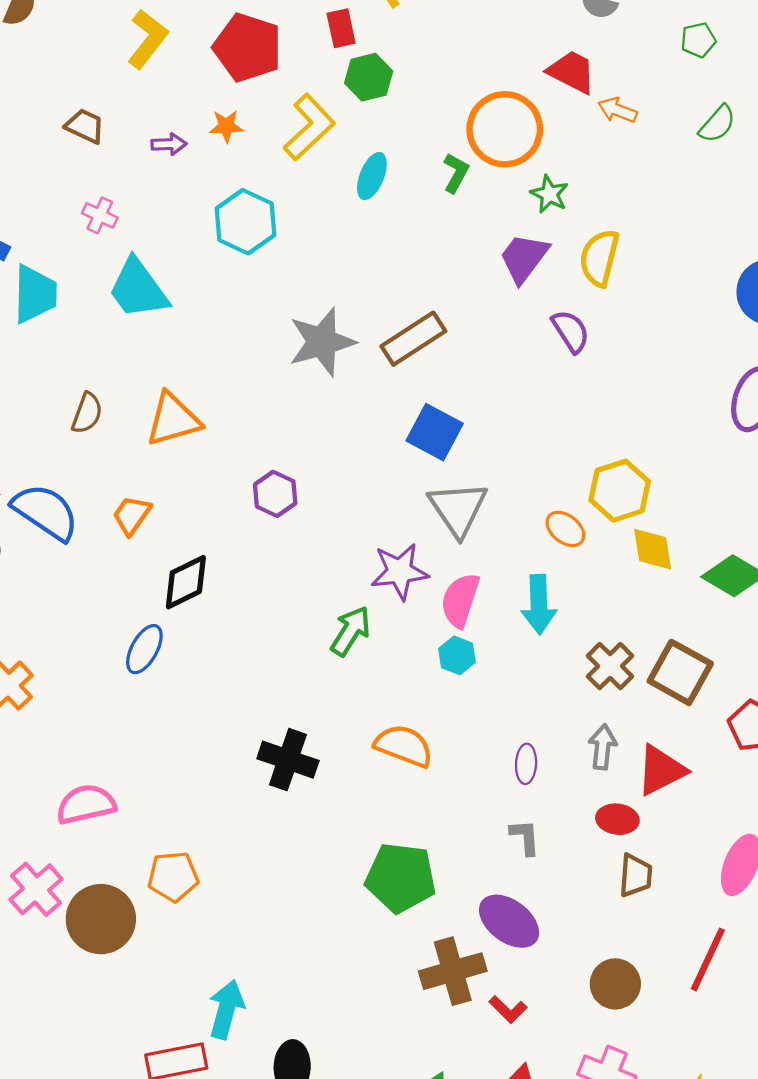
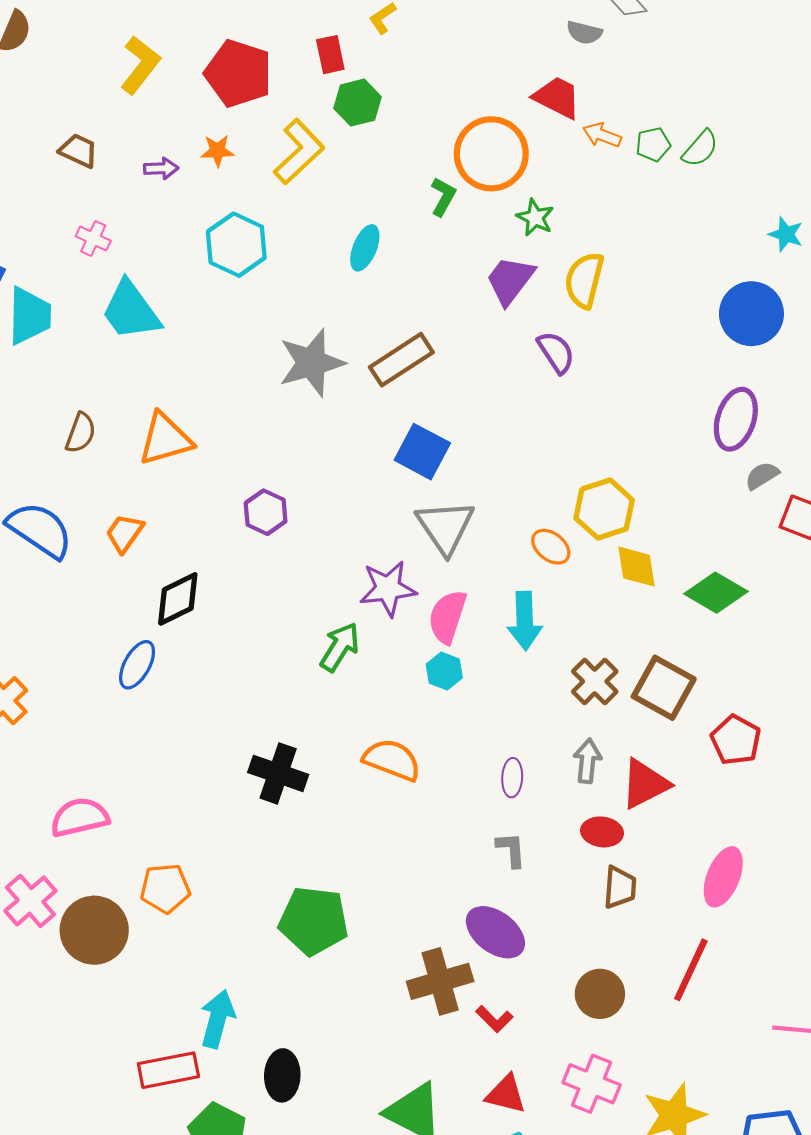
green pentagon: (698, 40) -> (653, 144), moved
cyan ellipse: (372, 176) -> (365, 248), moved
green pentagon: (401, 878) -> (314, 921), moved

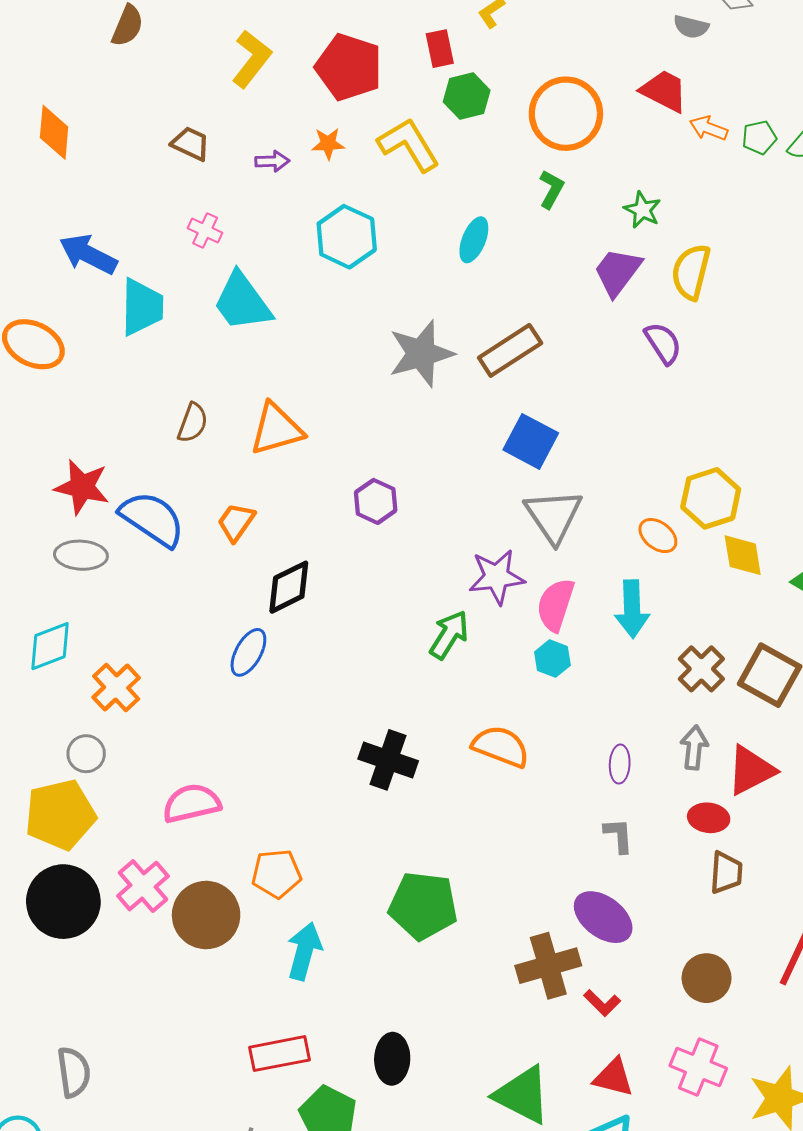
yellow L-shape: (299, 152) -> (409, 145), turned -78
orange circle: (491, 154) -> (566, 114), moved
cyan arrow: (218, 1019) -> (304, 951), moved

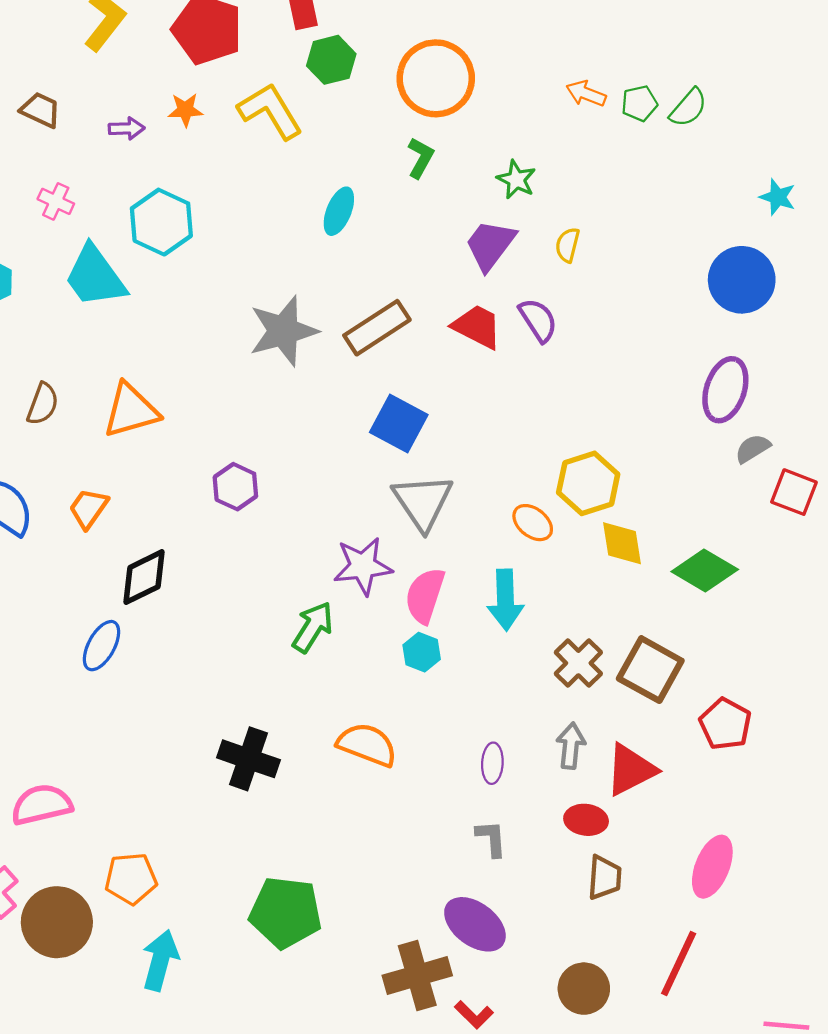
red trapezoid: (664, 91) -> (477, 327), moved
cyan hexagon: (347, 237) -> (161, 222), moved
yellow semicircle: (691, 272) -> (568, 245), size x0.6

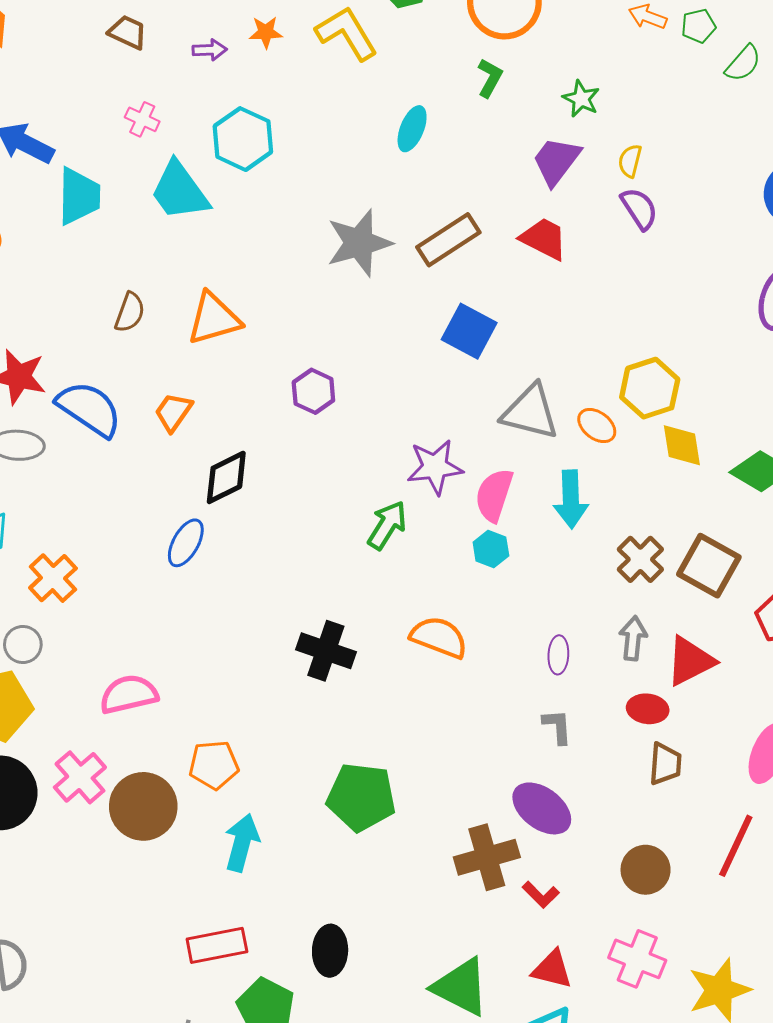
green semicircle: (688, 108) -> (743, 63), moved
purple semicircle: (538, 320) -> (639, 209), moved
gray triangle: (423, 502) -> (530, 412), moved, turned -42

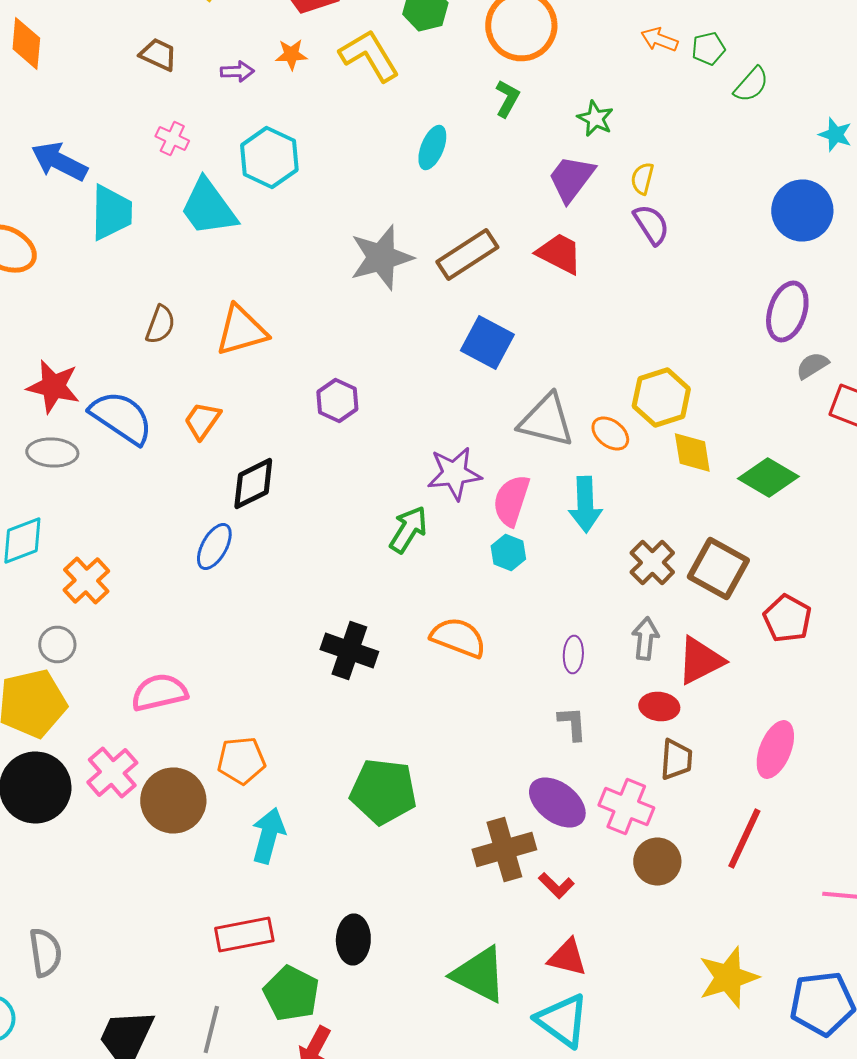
pink cross: (637, 959) -> (626, 806), moved

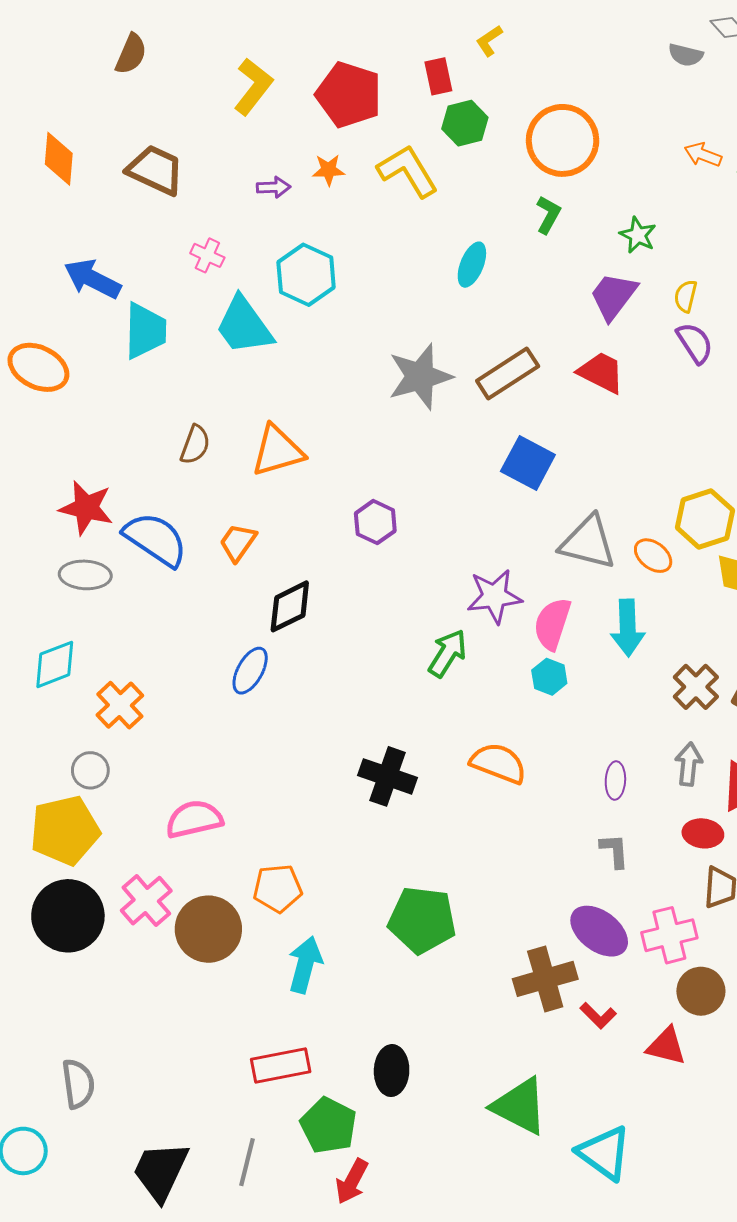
brown trapezoid: (158, 54) -> (155, 170), moved, size x1.5
pink cross: (626, 806) -> (669, 935), turned -36
red triangle: (567, 958) -> (666, 1046), moved

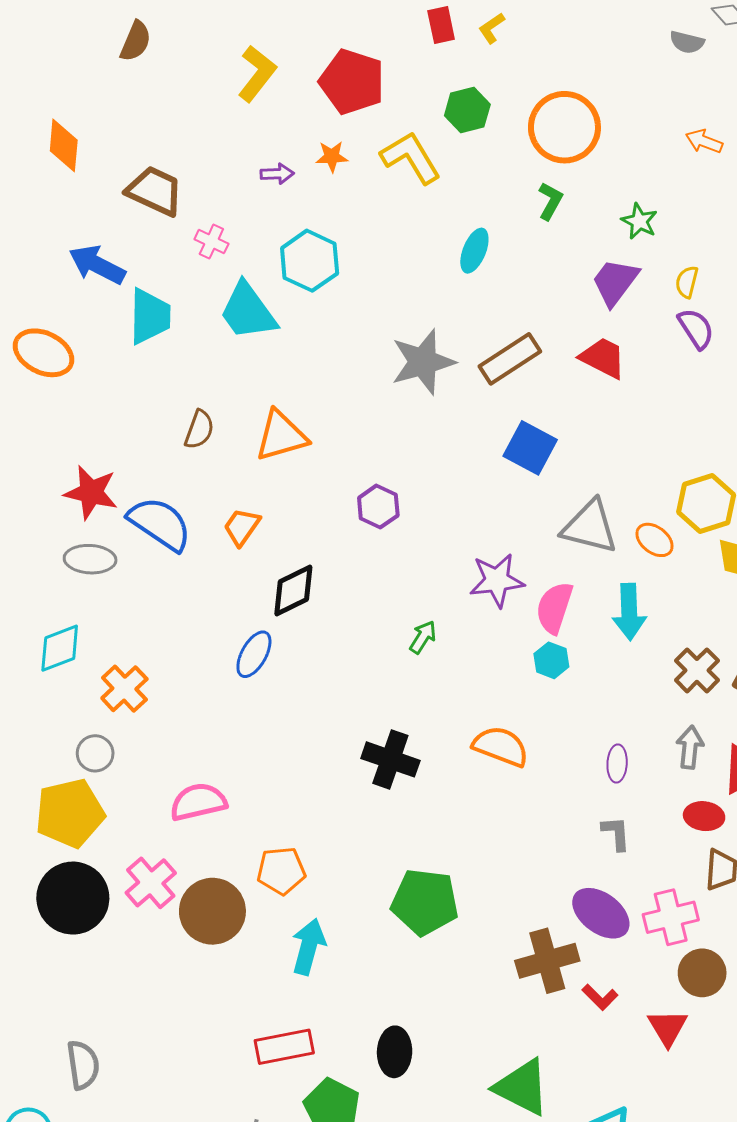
red rectangle: (438, 76) -> (441, 25), moved
brown trapezoid: (155, 170) -> (155, 191), moved
green arrow: (448, 653) -> (423, 637), moved, size x0.7
red triangle: (666, 1046) -> (668, 1028), turned 45

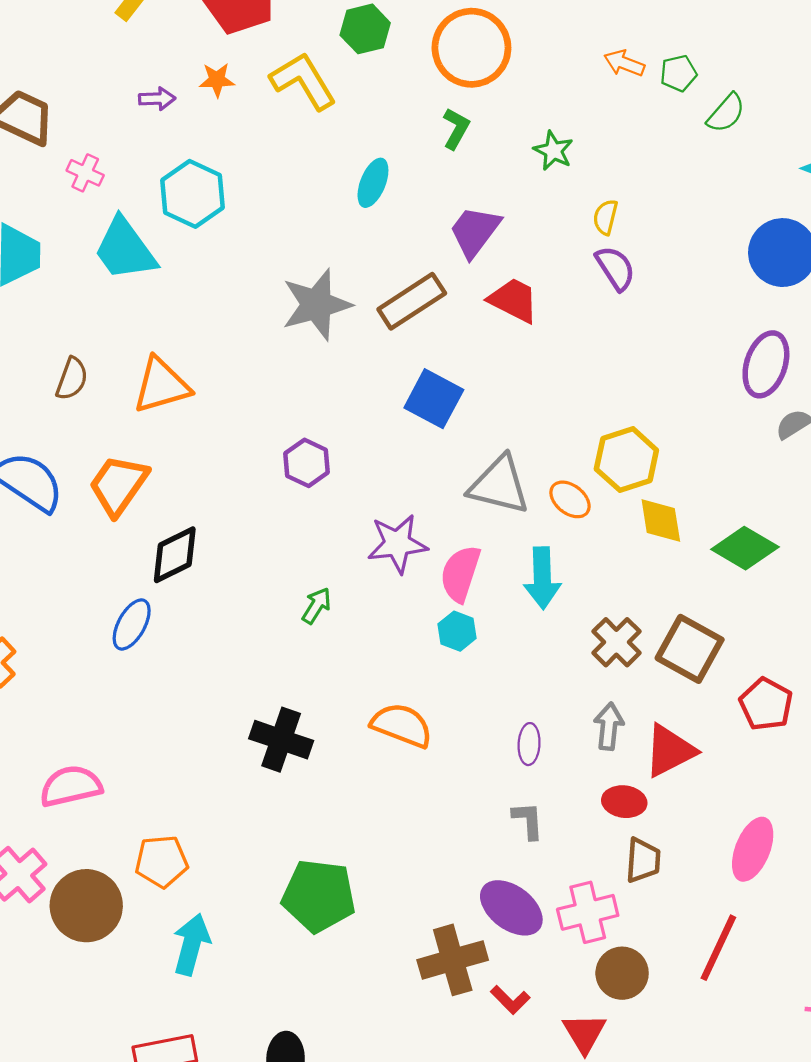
purple trapezoid: (615, 282) -> (475, 232), moved
purple hexagon: (378, 507) -> (307, 463), moved
orange trapezoid: (242, 527) -> (118, 485), size x1.5

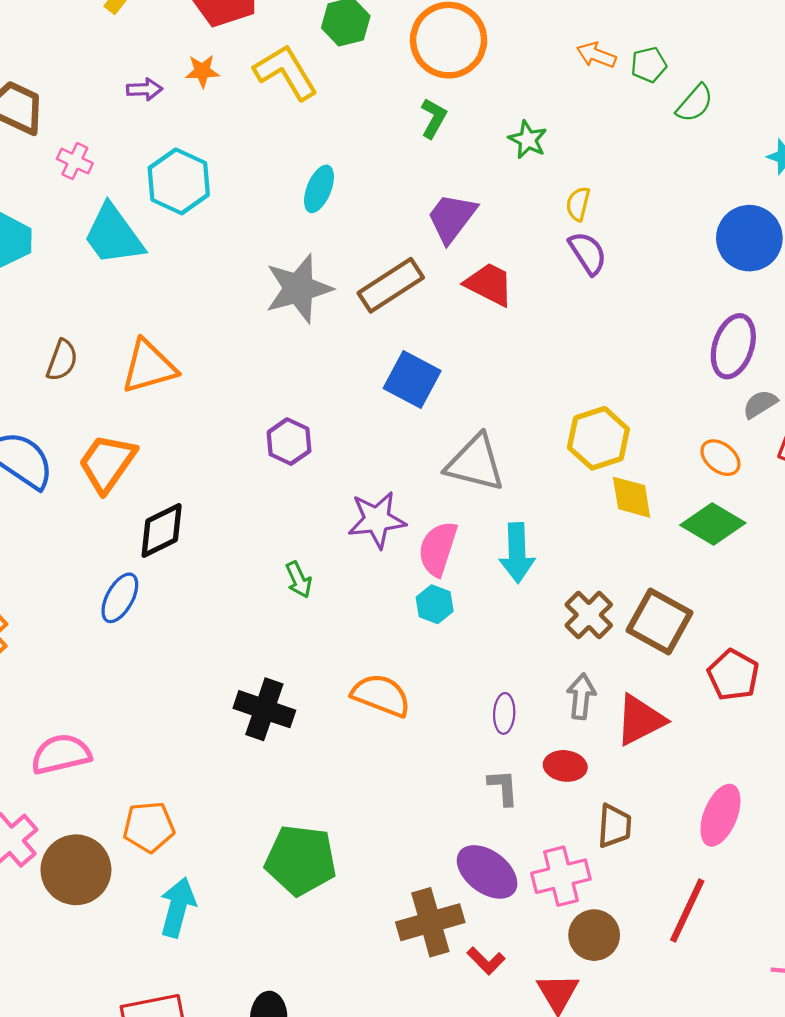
cyan ellipse: (373, 183) -> (319, 189), moved
orange ellipse: (570, 499) -> (720, 458), moved
green arrow: (316, 606) -> (299, 580), turned 123
red ellipse: (624, 802) -> (565, 766), moved

